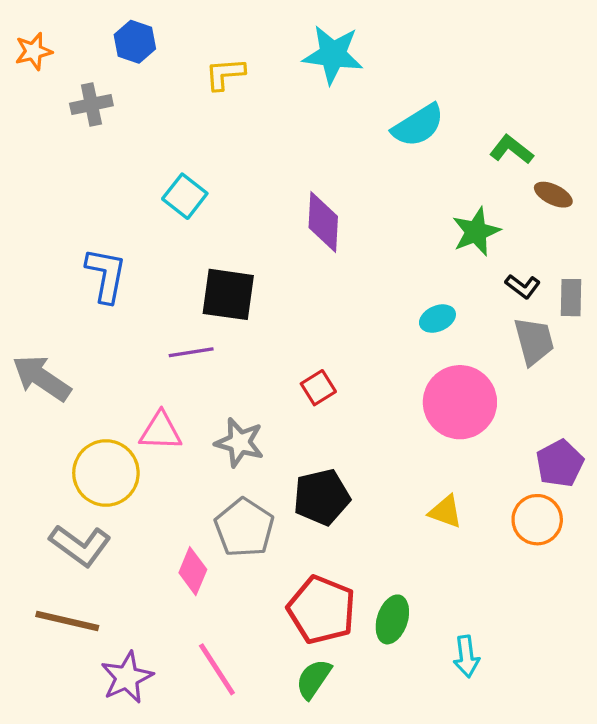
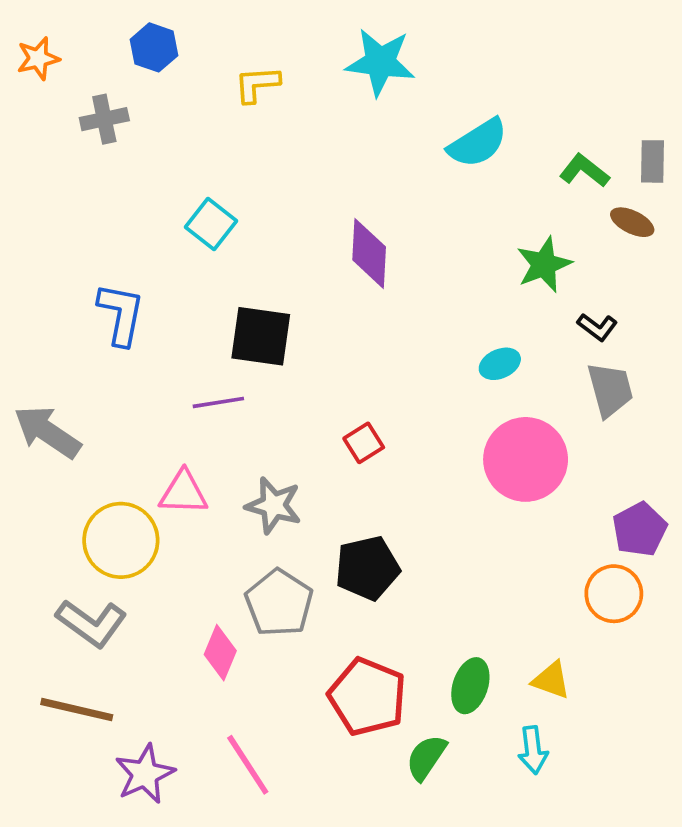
gray rectangle: (571, 298) -> (652, 161), moved
yellow triangle: (445, 512) -> (551, 680), moved
green ellipse: (392, 619) -> (470, 686), moved
green semicircle: (314, 679) -> (426, 757), moved

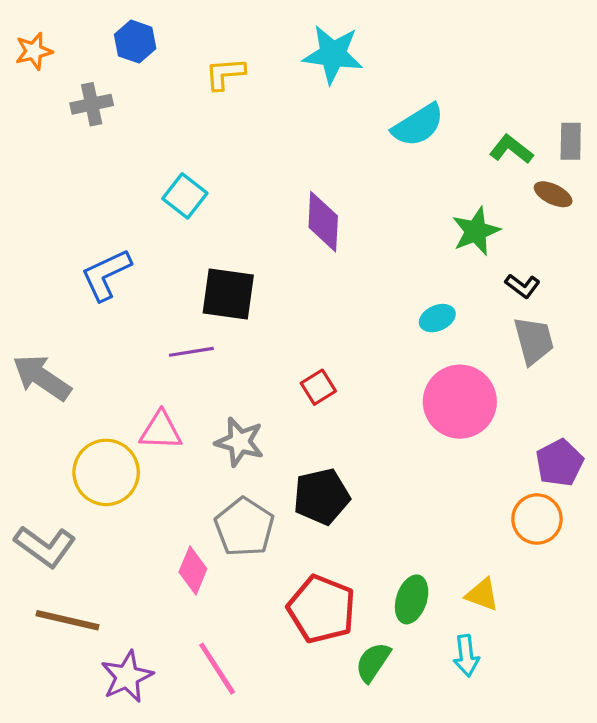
blue L-shape: (121, 314) -> (106, 275), turned -126
gray L-shape: (91, 623) -> (45, 546), moved

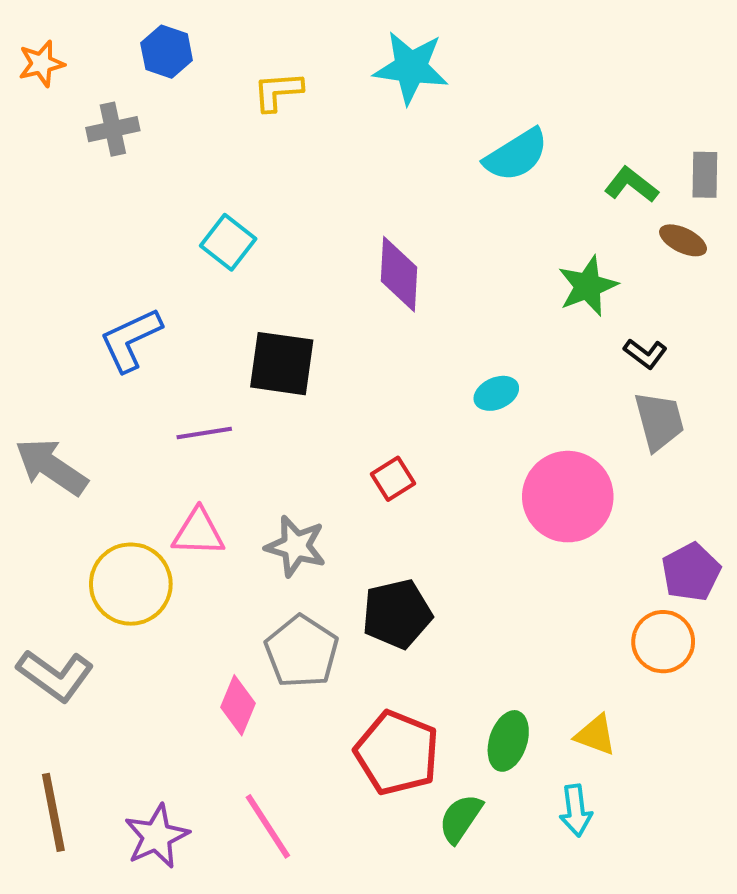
cyan ellipse: (437, 318) -> (496, 393), moved
purple line: (191, 352) -> (204, 433), moved
brown line: (68, 620) -> (53, 812), moved, turned 66

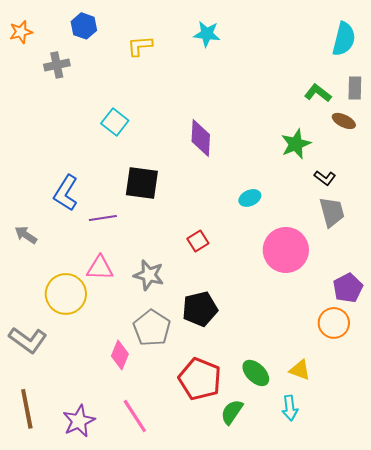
cyan star: (411, 68) -> (207, 34), size x0.7
cyan semicircle: (516, 155) -> (344, 39), moved, turned -44
blue L-shape: (131, 340) -> (66, 193), moved, turned -33
gray arrow: (51, 467) -> (26, 235), size x0.6
green ellipse: (508, 741) -> (256, 373), turned -64

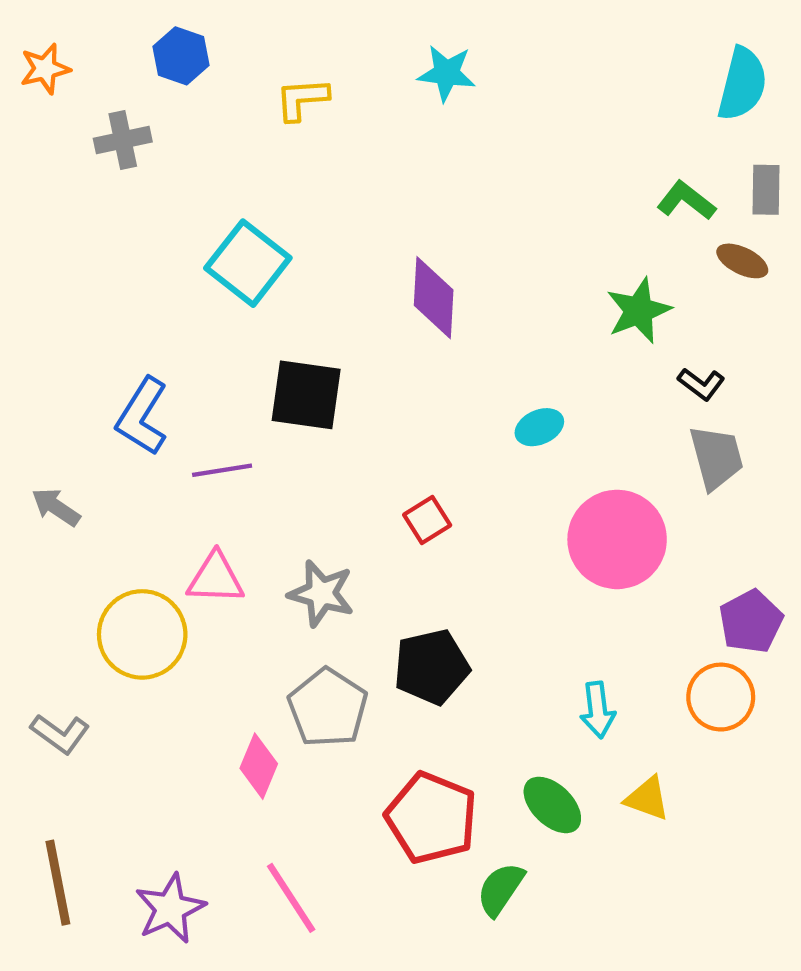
cyan square: (115, 122) -> (248, 263), size x1.4
gray L-shape: (28, 340) -> (60, 734), size x0.7
cyan arrow: (290, 408) -> (598, 710), moved

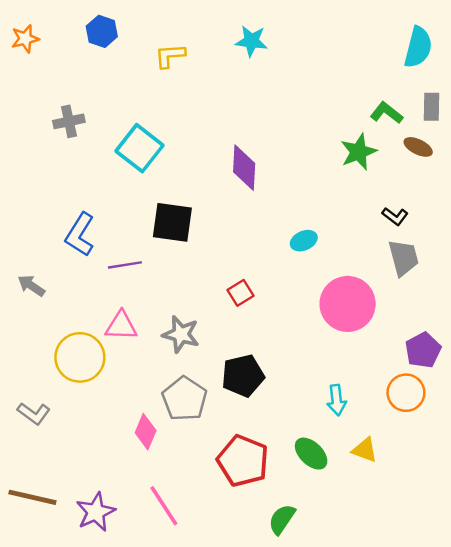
gray cross: (123, 140) -> (69, 121), moved
green star: (639, 311) -> (359, 152), moved
brown line: (58, 883) -> (32, 497), turned -66
green semicircle: (501, 889) -> (282, 519), moved

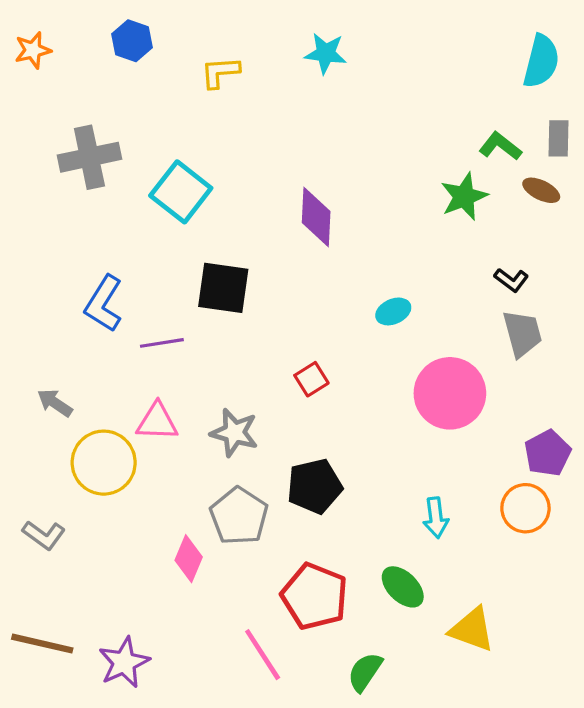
gray cross: (69, 121) -> (89, 157), size x1.5
gray arrow: (31, 286) -> (55, 403), moved
yellow triangle: (365, 450) -> (472, 629), moved, size x1.4
pink line: (164, 506) -> (263, 655), moved

